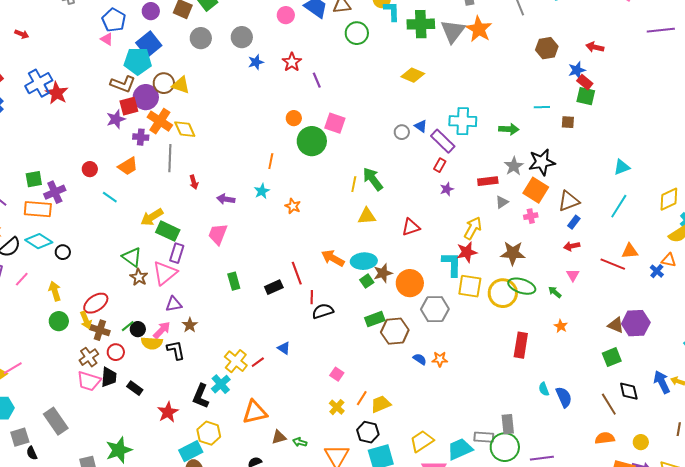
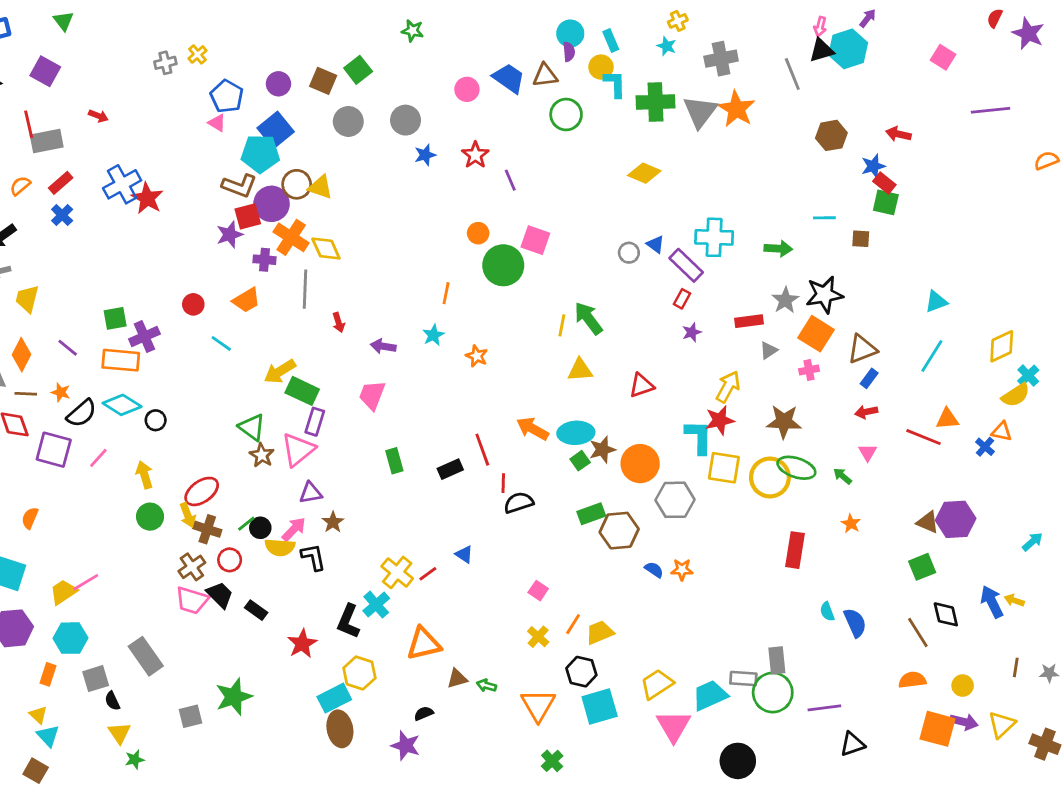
black trapezoid: (109, 377) -> (220, 595), turned -50

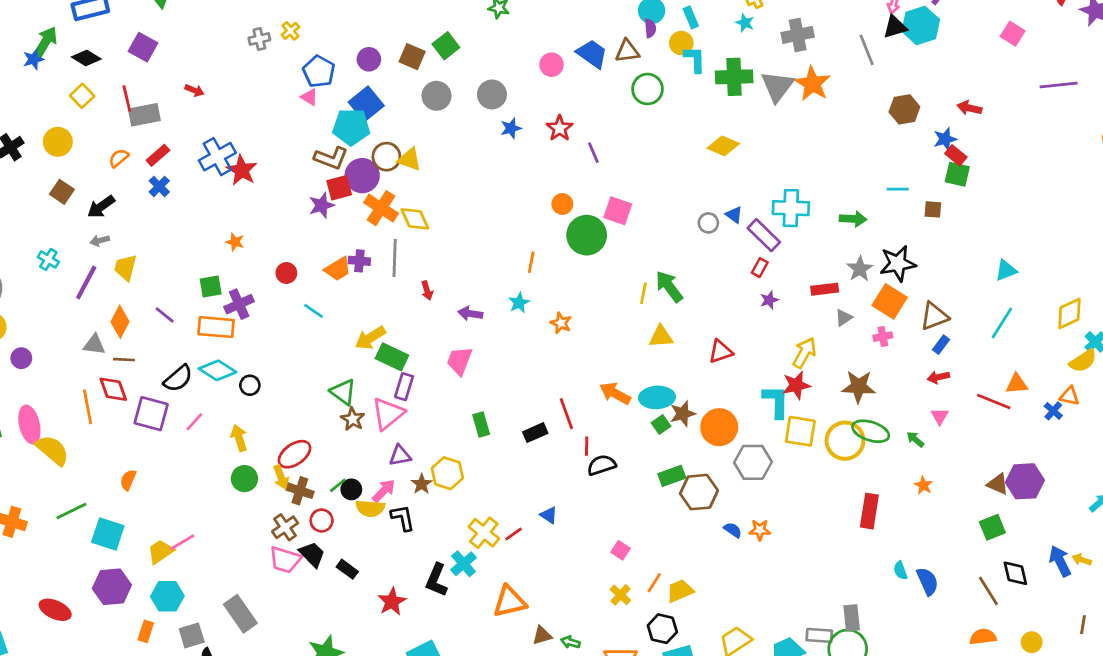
purple cross: (265, 260) -> (359, 261), moved
orange star: (61, 392) -> (235, 242), moved
yellow hexagon: (359, 673) -> (447, 473), moved

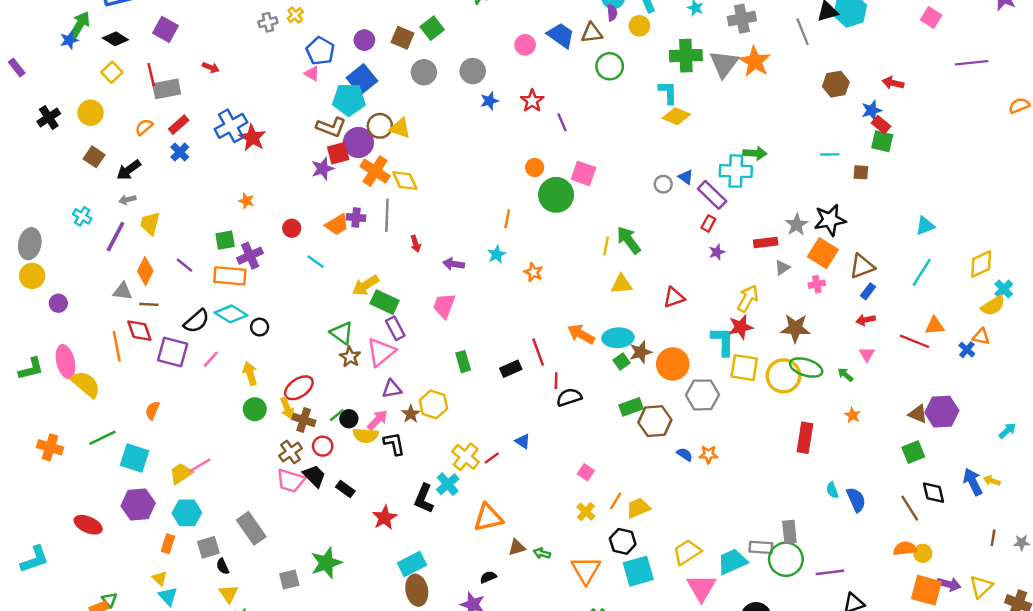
cyan L-shape: (695, 59) -> (668, 92), moved
green arrow: (853, 219) -> (755, 153), moved
purple rectangle: (404, 387) -> (395, 328), turned -45
yellow circle: (1032, 642) -> (923, 553), moved

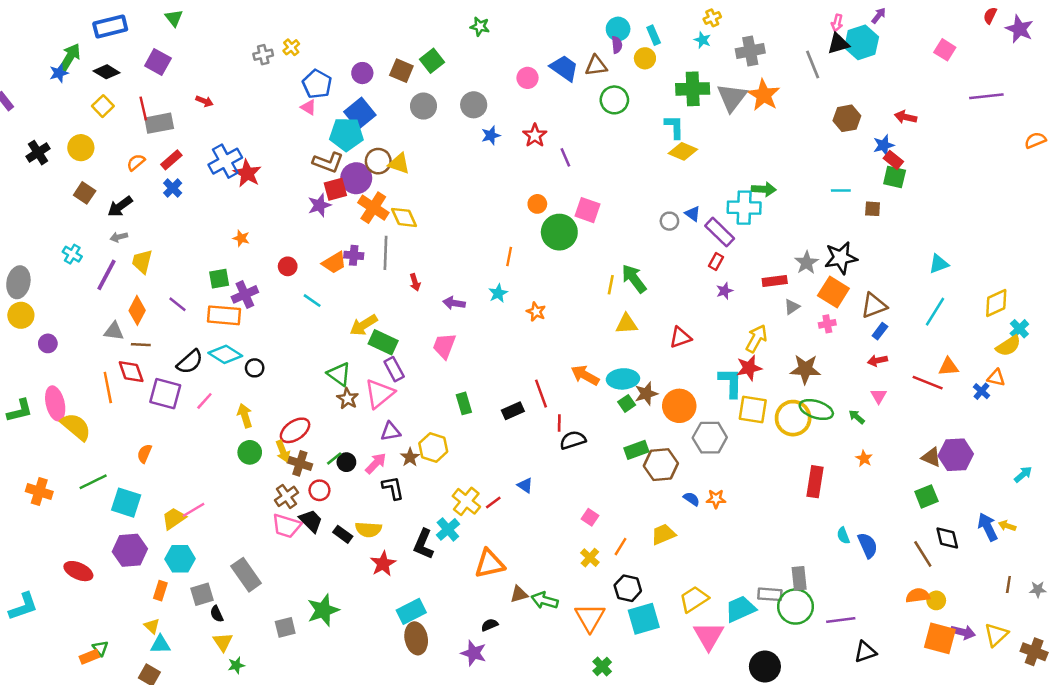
yellow semicircle: (366, 435) -> (368, 529), moved
yellow trapezoid: (638, 508) -> (663, 534), moved
green arrow: (542, 553) -> (545, 600), size x1.5
cyan triangle: (168, 596) -> (160, 644), turned -48

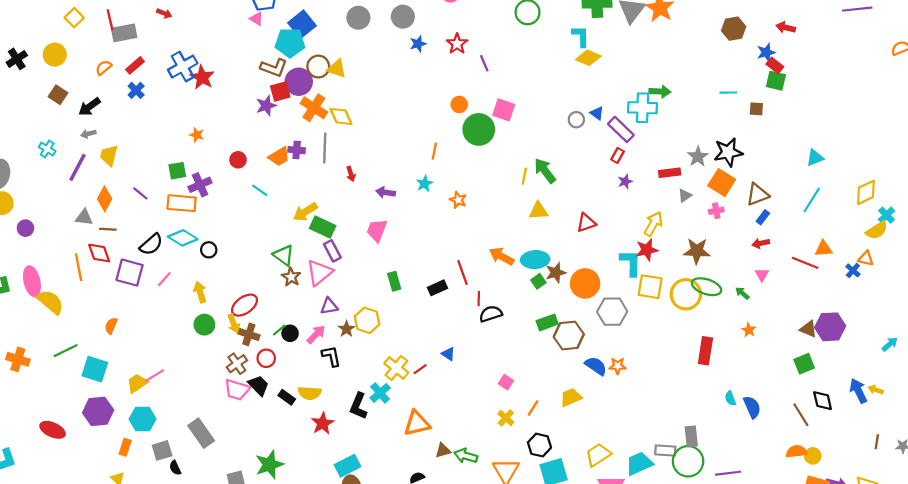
blue semicircle: (691, 499) -> (596, 366), size x1.5

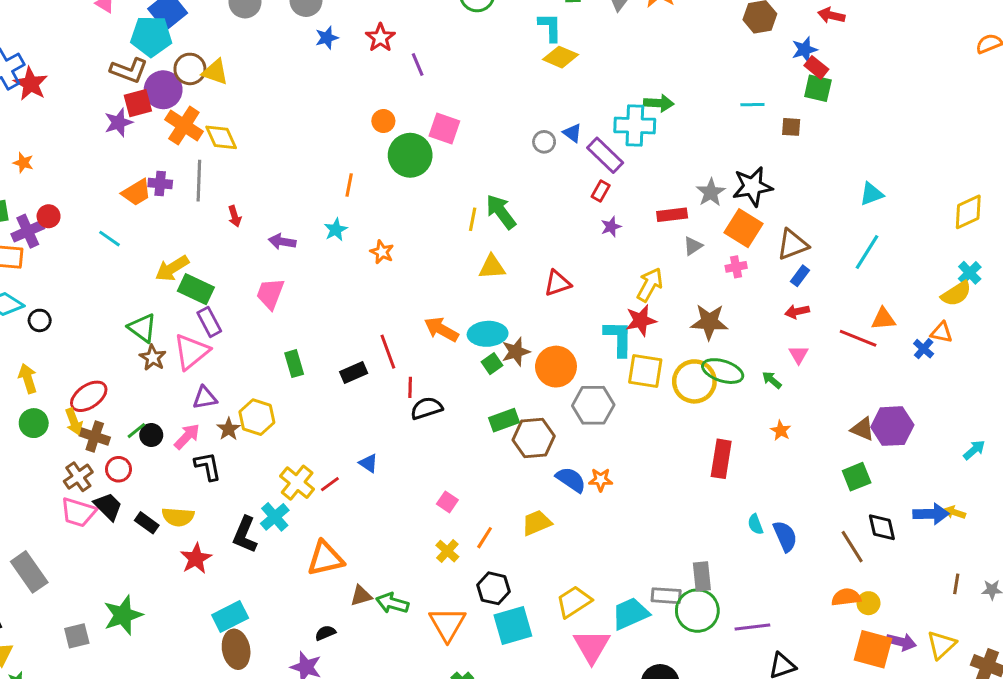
red circle: (238, 160) -> (49, 216), moved
yellow diamond: (866, 192) -> (968, 212), moved
blue arrow: (858, 391) -> (931, 514), turned 115

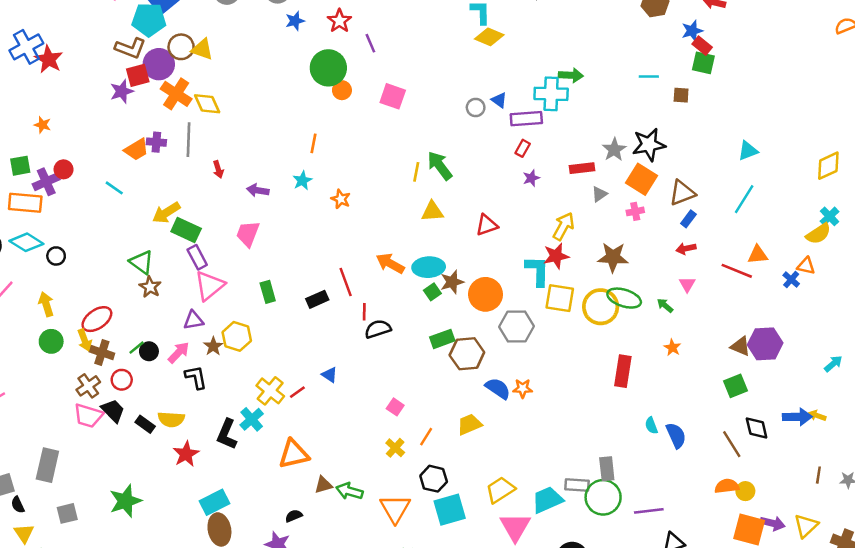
green circle: (410, 155) -> (328, 68), moved
purple rectangle: (605, 155) -> (526, 119), turned -48
pink triangle: (191, 352) -> (210, 286), moved
gray rectangle: (29, 572) -> (47, 465), turned 48
gray square: (77, 636) -> (67, 513), moved

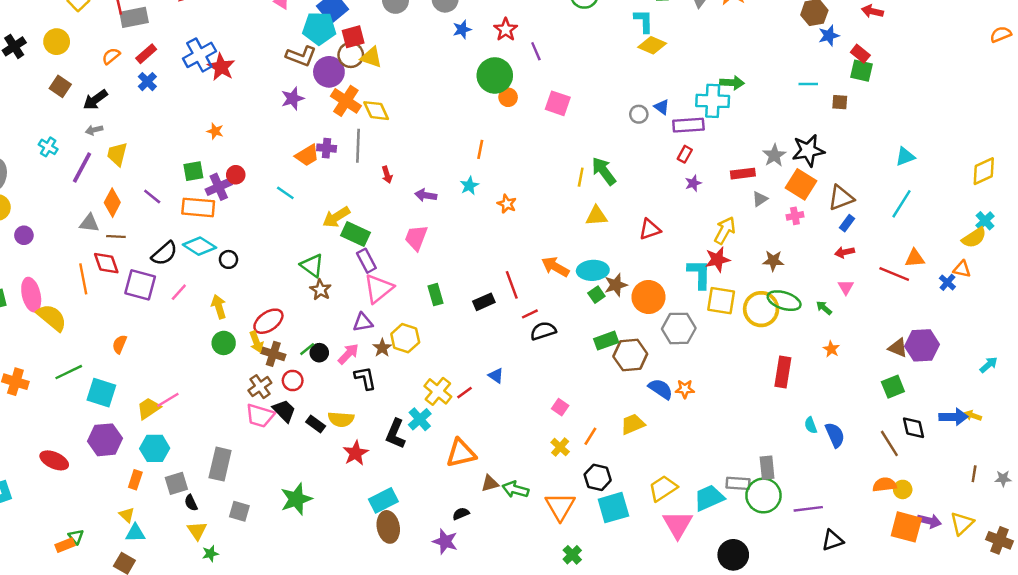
blue star: (692, 31) -> (829, 36), moved
red square: (138, 75) -> (353, 37), moved
brown star: (613, 257) -> (773, 261), size x0.7
red line: (364, 312) -> (530, 314), turned 63
gray square: (67, 513) -> (239, 511), turned 30

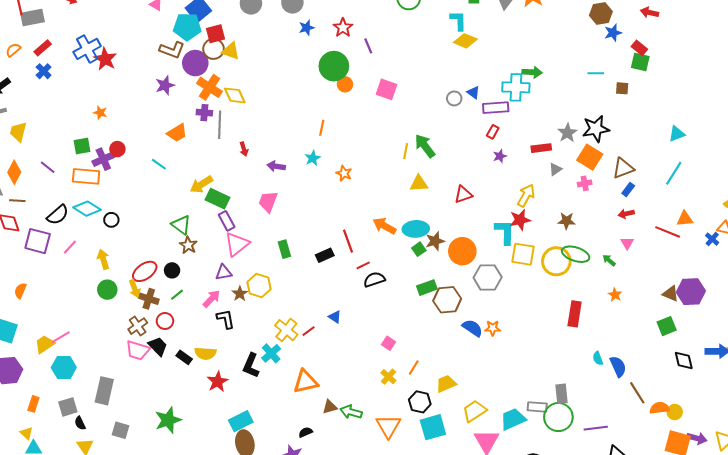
purple cross: (327, 148) -> (204, 113), moved
black circle: (319, 353) -> (172, 270), moved
yellow trapezoid: (633, 424) -> (446, 384), moved
brown line: (889, 443) -> (637, 393), moved
cyan hexagon: (155, 448) -> (64, 367), moved

